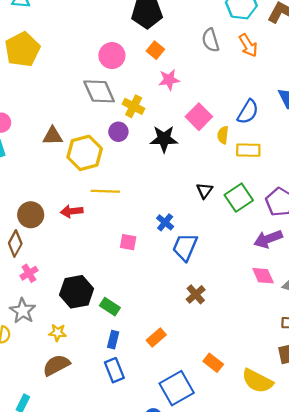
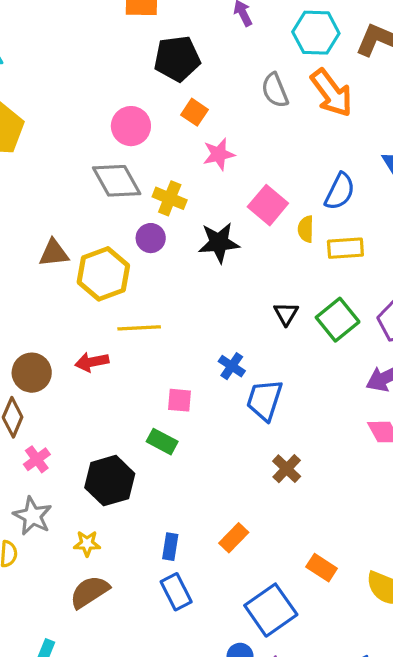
orange arrow: (248, 45) -> (332, 93), size x1.4
green rectangle: (110, 307) -> (162, 442), moved

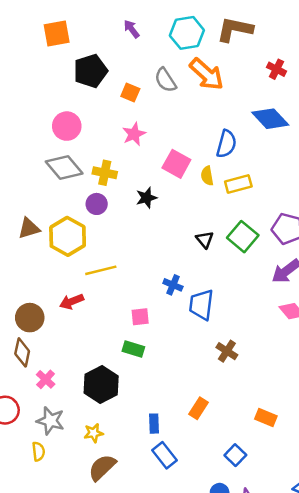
orange square: (195, 112) -> (130, 92), moved
black star: (219, 243) -> (146, 198), size x0.7
blue square: (271, 610) -> (235, 455), size x0.6

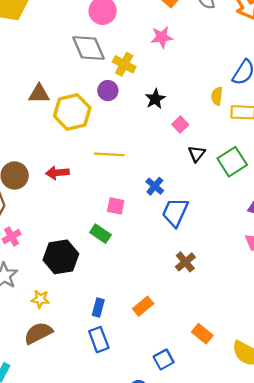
pink square: (176, 164) -> (180, 124), moved, size x0.6
black star: (146, 198) -> (155, 99), turned -30
yellow line: (101, 270) -> (109, 154), moved

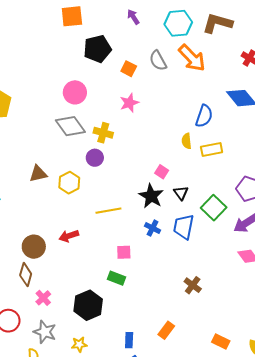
black star: (155, 99) -> (151, 196), moved, size x1.4
yellow hexagon: (72, 112) -> (69, 183), size x0.7
green square: (232, 162) -> (214, 208), moved
blue trapezoid: (175, 212) -> (184, 227), moved

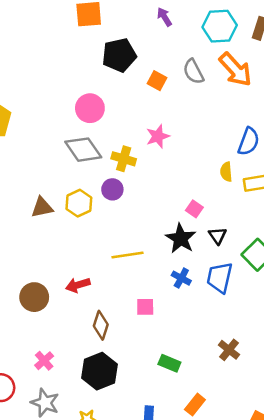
pink star: (129, 103) -> (158, 136), moved
yellow hexagon: (69, 183) -> (79, 203), moved
brown diamond: (26, 275) -> (101, 325), moved
green rectangle: (117, 278) -> (169, 363), moved

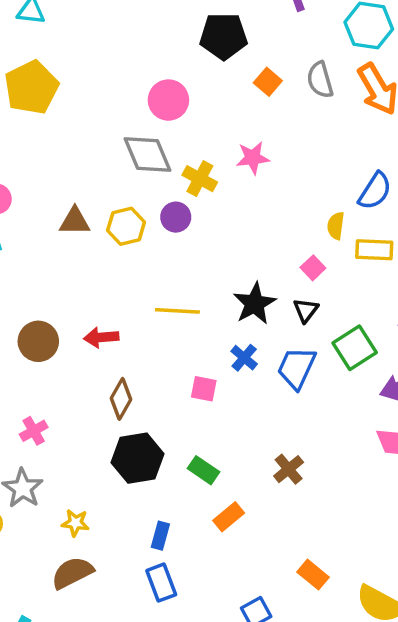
pink square: (194, 209) -> (313, 268), moved
pink square: (145, 307) -> (204, 389), moved
black hexagon: (99, 371) -> (138, 458), moved
orange rectangle: (195, 405) -> (229, 517), moved

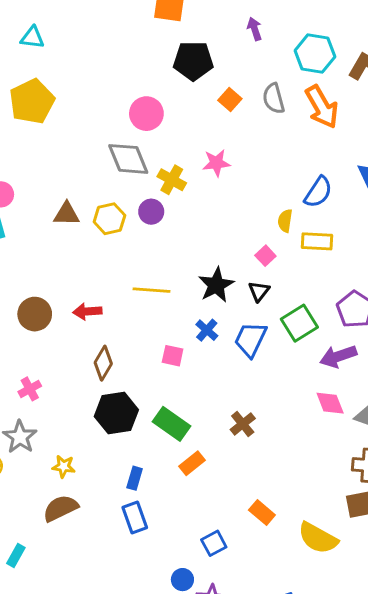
green rectangle: (204, 470) -> (171, 424), size x1.4

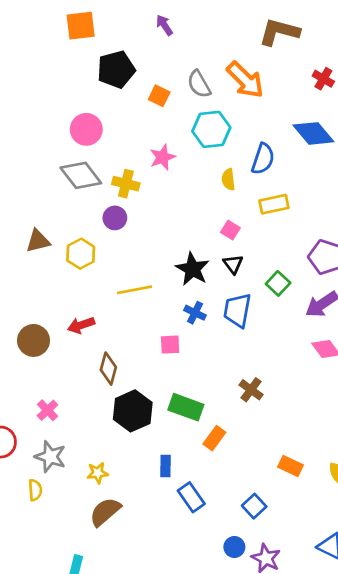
cyan hexagon: (315, 54) -> (211, 129), moved
yellow hexagon: (109, 219) -> (81, 254), moved
yellow semicircle: (285, 221) -> (228, 179), moved
green square: (299, 323) -> (278, 283), size x0.7
blue rectangle: (135, 517) -> (191, 497), moved

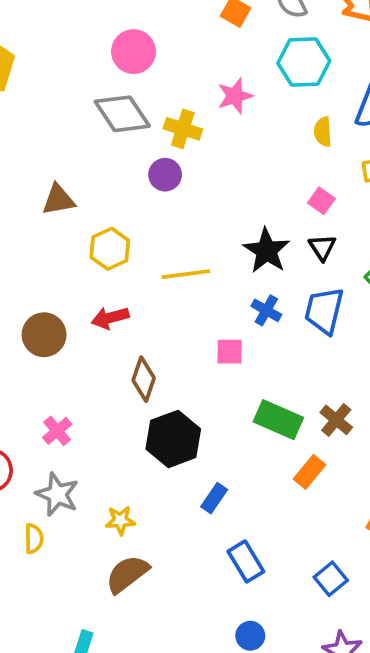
yellow hexagon: (81, 254) -> (110, 249), moved
green rectangle: (186, 407) -> (278, 420), moved
orange rectangle: (214, 438) -> (310, 472), moved
blue rectangle: (165, 466) -> (214, 498), moved, turned 30
blue circle: (234, 547) -> (250, 636), moved

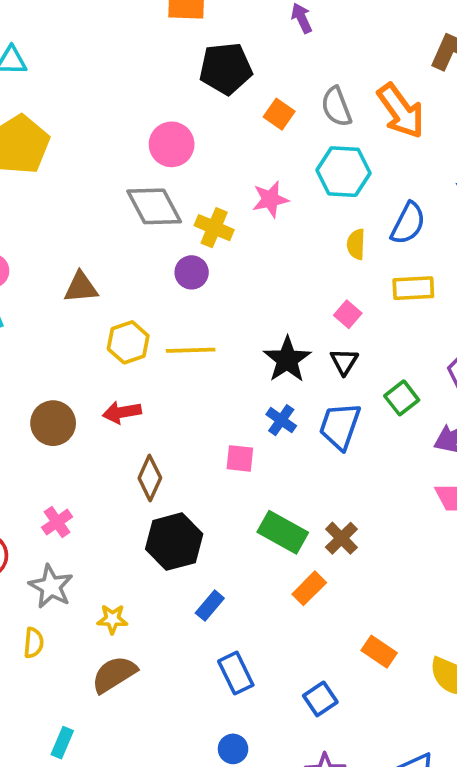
yellow line: (186, 274) -> (191, 350), moved
yellow semicircle: (34, 539) -> (34, 643), moved

